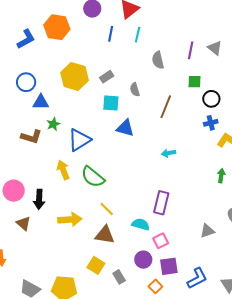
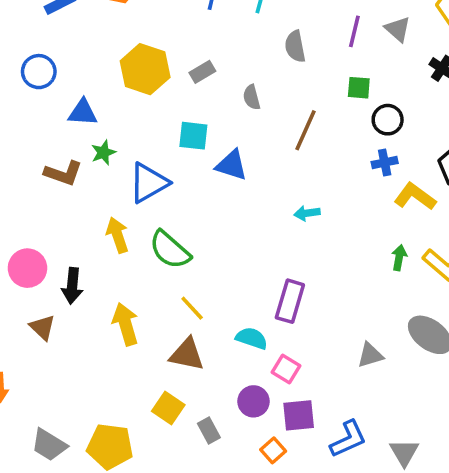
blue circle: (26, 82) -> (39, 72), moved
cyan square: (111, 103) -> (193, 136), moved
yellow arrow: (70, 219) -> (125, 324), turned -105
pink square: (161, 241) -> (286, 369), turned -35

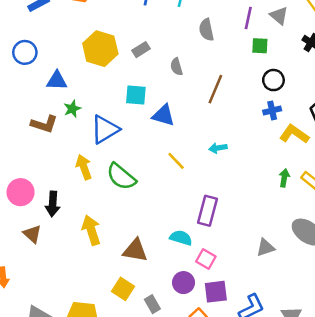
green square: (359, 88) -> (260, 46), moved
yellow line: (192, 308) -> (176, 161), moved

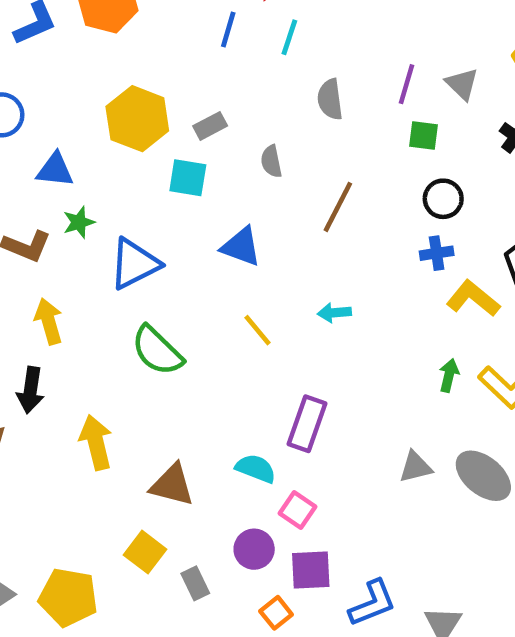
cyan square: (136, 95) -> (188, 178), moved
yellow arrow: (84, 167) -> (49, 321), moved
gray triangle: (265, 248) -> (415, 467), moved

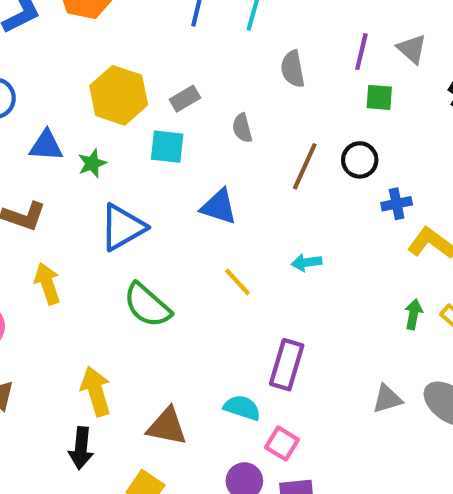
black circle: (443, 199) -> (360, 160), moved
green star: (79, 222) -> (92, 163), moved
black arrow: (31, 390) -> (81, 448), moved

